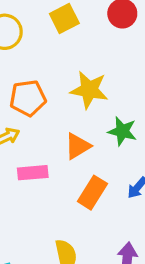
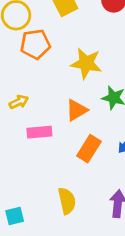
orange pentagon: (28, 98) -> (35, 44), moved

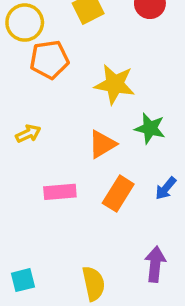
pink rectangle: (39, 132) -> (60, 192), moved
yellow semicircle: (67, 201) -> (93, 284), moved

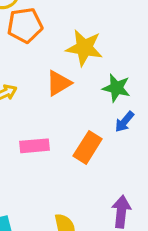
orange triangle: (102, 144) -> (59, 83), moved
blue arrow: (166, 188) -> (124, 122), moved

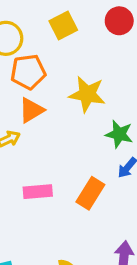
orange triangle: (59, 83) -> (31, 110), moved

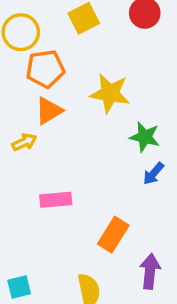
orange rectangle: (90, 193) -> (113, 235), moved

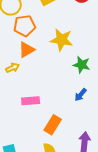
blue arrow: (153, 174) -> (81, 95), moved
orange rectangle: (113, 235) -> (53, 125), moved

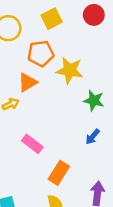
orange pentagon: (25, 26) -> (41, 54), moved
pink rectangle: (31, 101) -> (32, 144), turned 42

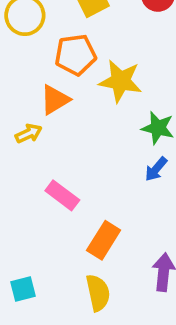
blue arrow: (93, 137) -> (156, 169), moved

